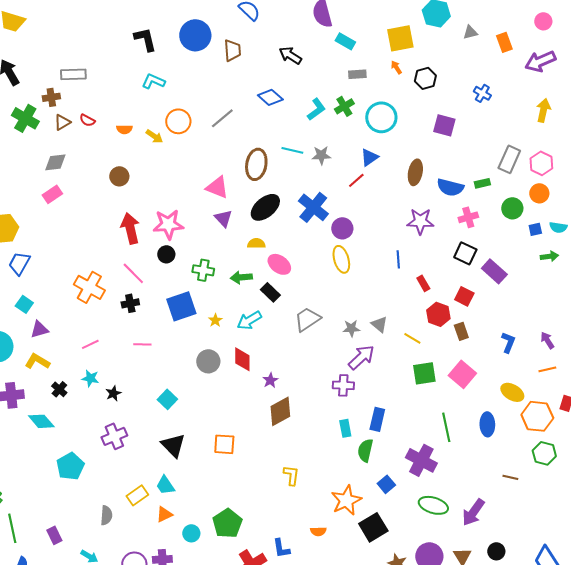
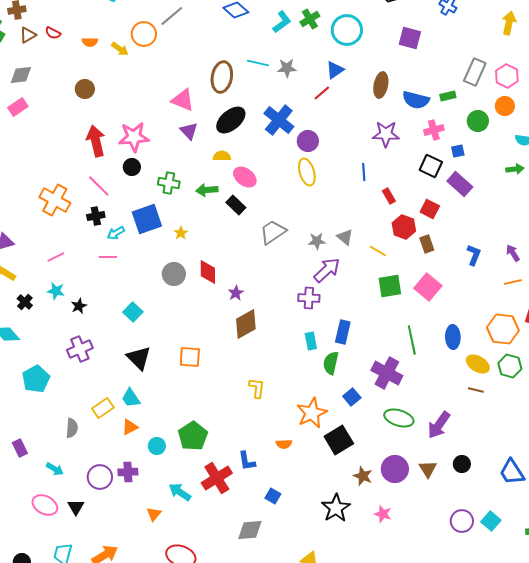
gray line: (222, 118) -> (172, 16), moved
blue square: (535, 229) -> (458, 151), moved
cyan arrow: (249, 320) -> (116, 233), moved, size x0.7
yellow ellipse: (512, 392) -> (478, 364), moved

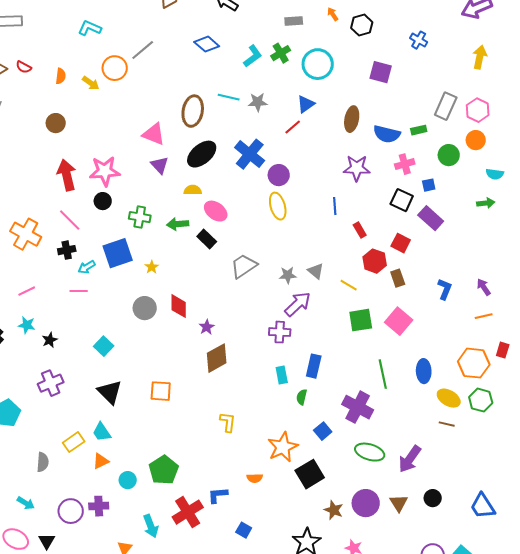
orange semicircle: (90, 42) -> (61, 76), turned -84
green semicircle: (331, 363) -> (302, 397), size x0.7
blue L-shape: (247, 461) -> (218, 495), turned 95
cyan arrow: (180, 492) -> (151, 526), turned -145

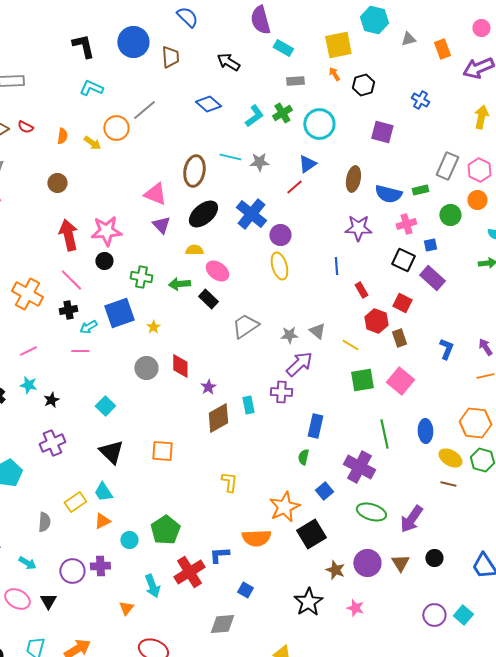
cyan rectangle: (282, 375) -> (248, 405), moved
orange semicircle: (255, 478) -> (256, 538), size x1.8

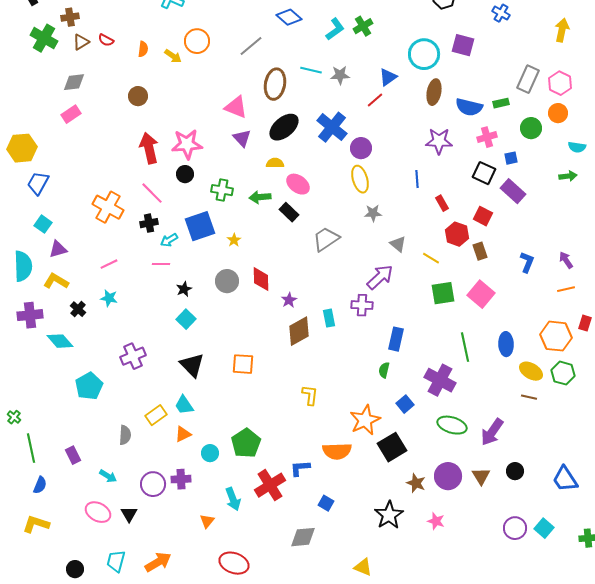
gray line: (144, 110) -> (251, 46), moved
cyan circle: (319, 124) -> (424, 54), moved
gray star: (289, 335) -> (373, 213), moved
black star: (51, 400) -> (184, 289), moved

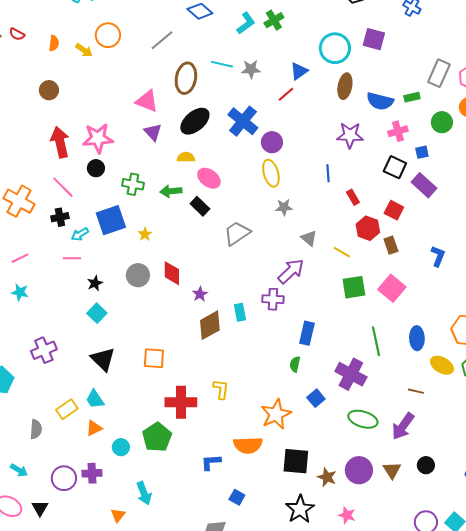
brown line: (529, 397) -> (416, 391), moved
black square: (392, 447) -> (296, 461), moved, turned 36
red cross: (270, 485) -> (181, 402), moved, turned 32

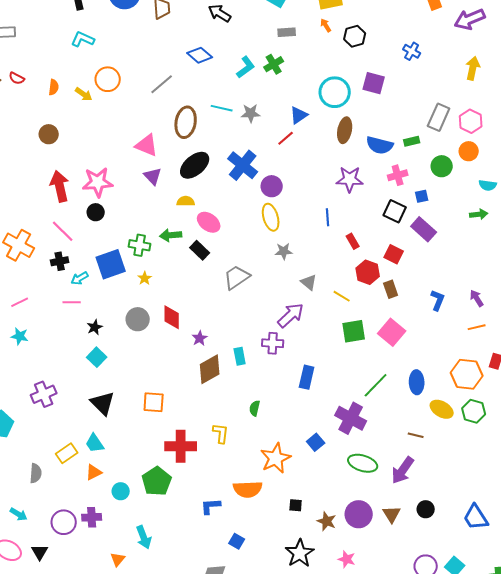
green cross: (133, 184) -> (140, 245), moved
green line: (376, 341) -> (376, 385), turned 56
green semicircle: (295, 364) -> (255, 408), moved
black square: (296, 461) -> (296, 505), size x0.5

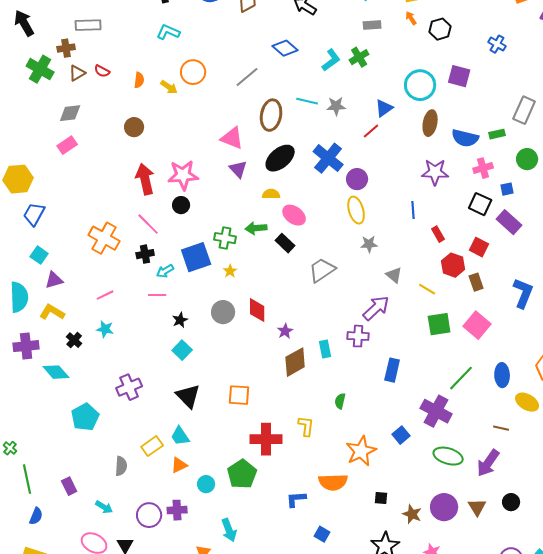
blue L-shape: (438, 300) -> (523, 293), size x1.4

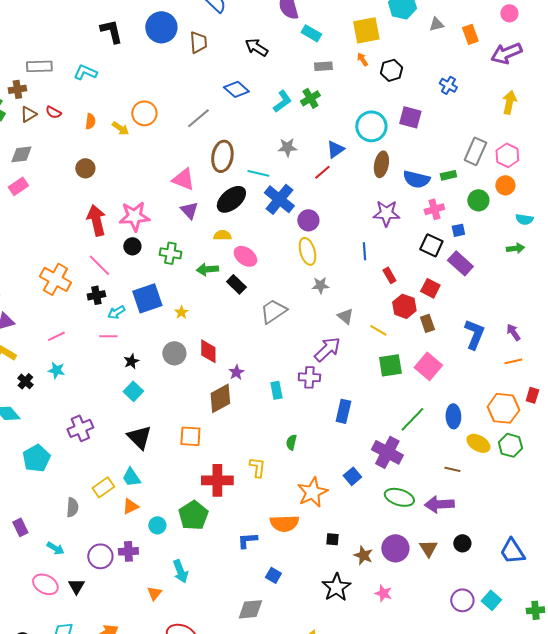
cyan L-shape: (168, 32) -> (85, 72), moved
cyan line: (307, 101) -> (258, 173), moved
green cross: (225, 238) -> (170, 253), moved
brown diamond: (295, 362) -> (220, 398), moved
purple arrow: (488, 463) -> (439, 504), turned 52

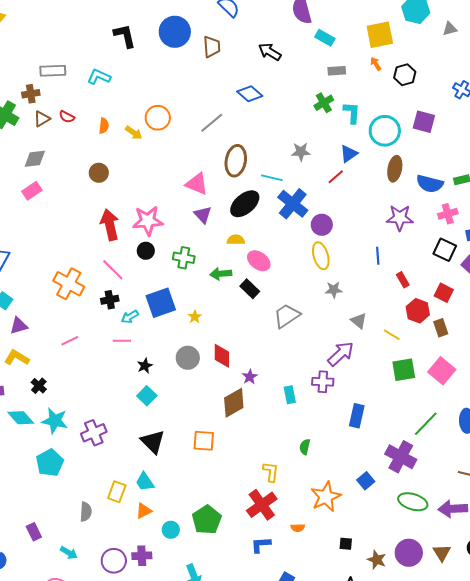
cyan L-shape: (282, 101) -> (352, 113), moved, turned -50
cyan star: (56, 370) -> (55, 421), moved, size x1.5
red cross: (217, 480) -> (262, 505), moved, turned -36
yellow rectangle: (103, 487) -> (117, 492), turned -35
orange semicircle: (284, 523) -> (298, 528), size x0.5

